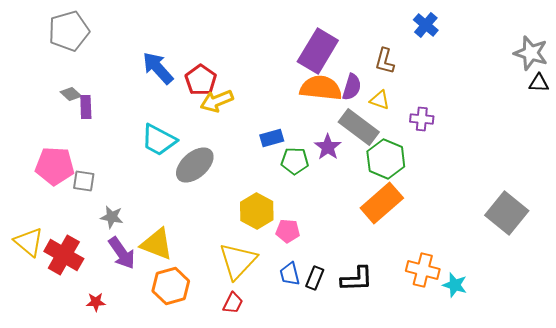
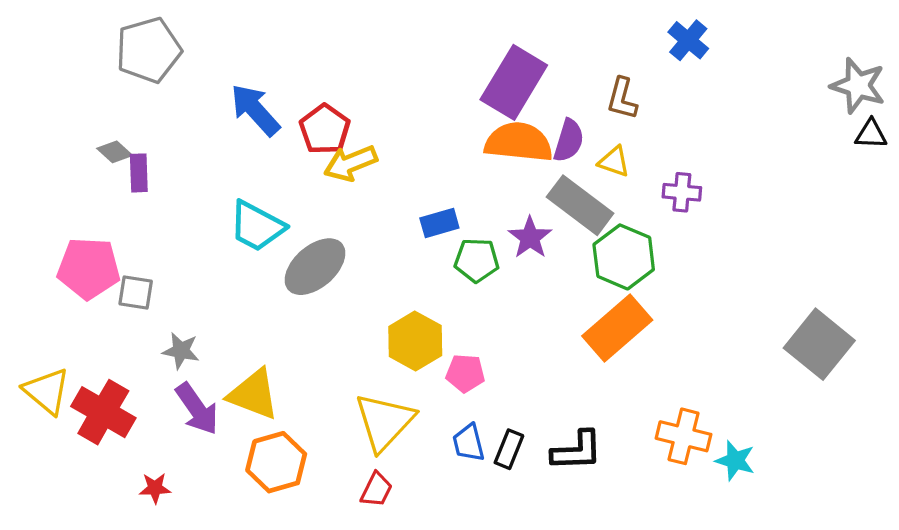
gray pentagon: (69, 31) -> (149, 50), moved

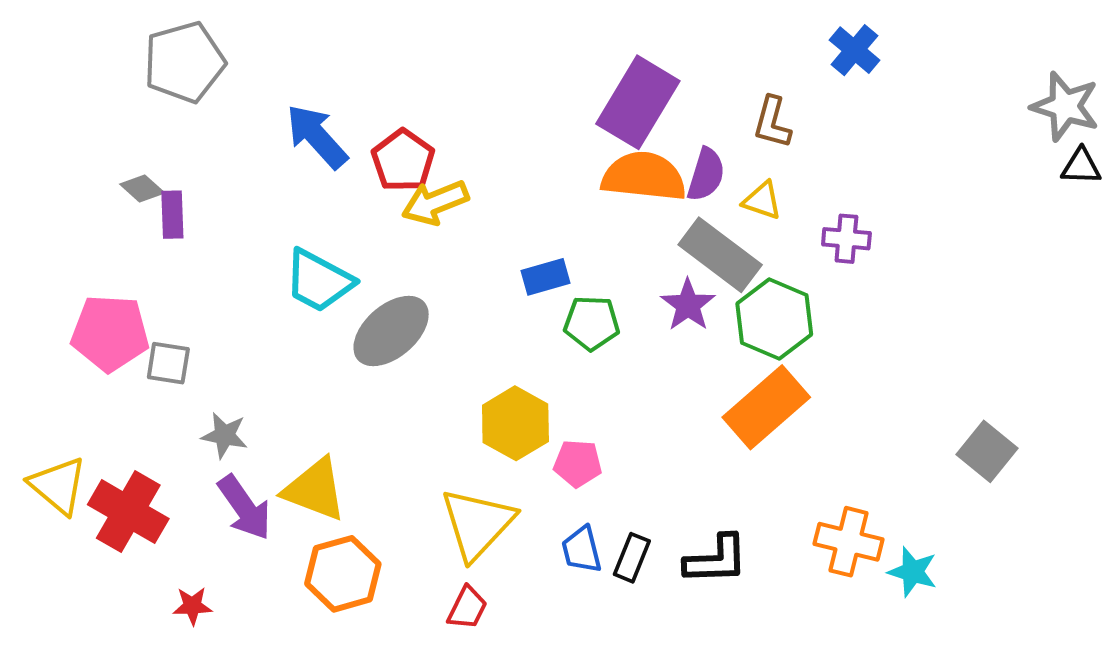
purple star: (530, 238) -> (688, 305), moved
gray square: (819, 344) -> (987, 451), moved, size x0.7

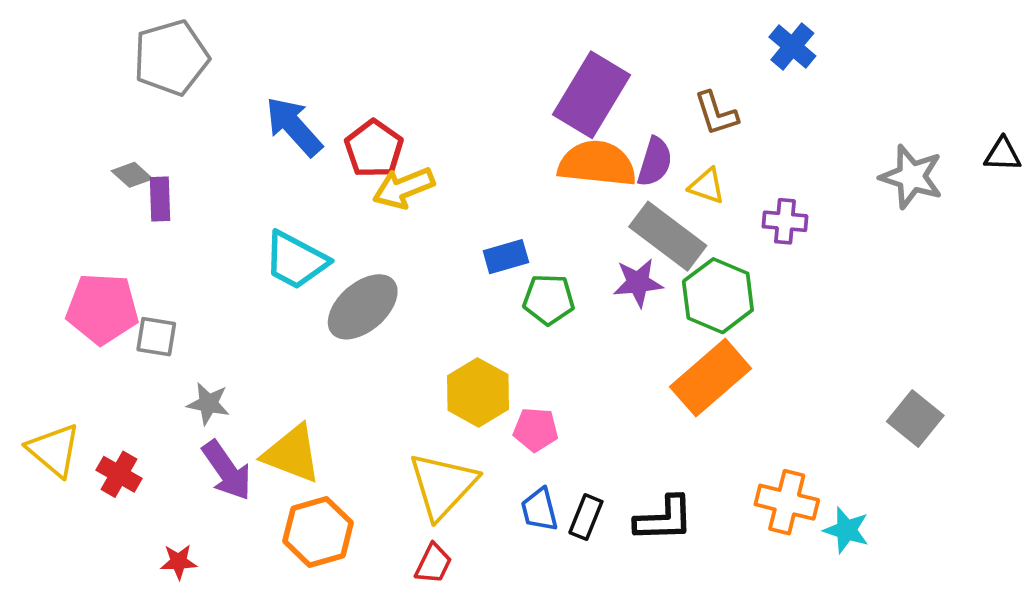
gray star: (1065, 106) -> (911, 177), moved
brown L-shape: (772, 122) -> (716, 113), turned -33
purple star: (688, 305) -> (638, 283), turned 30
red cross: (128, 512) -> (119, 474), size x0.6

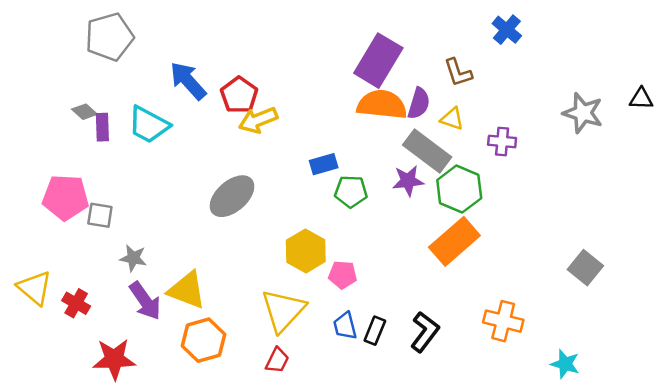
cyan trapezoid: (296, 260) -> (149, 125), moved
black L-shape: (664, 519) -> (425, 332), turned -51
cyan star: (846, 530) -> (565, 364), moved
red star: (179, 562) -> (114, 359), size x1.8

